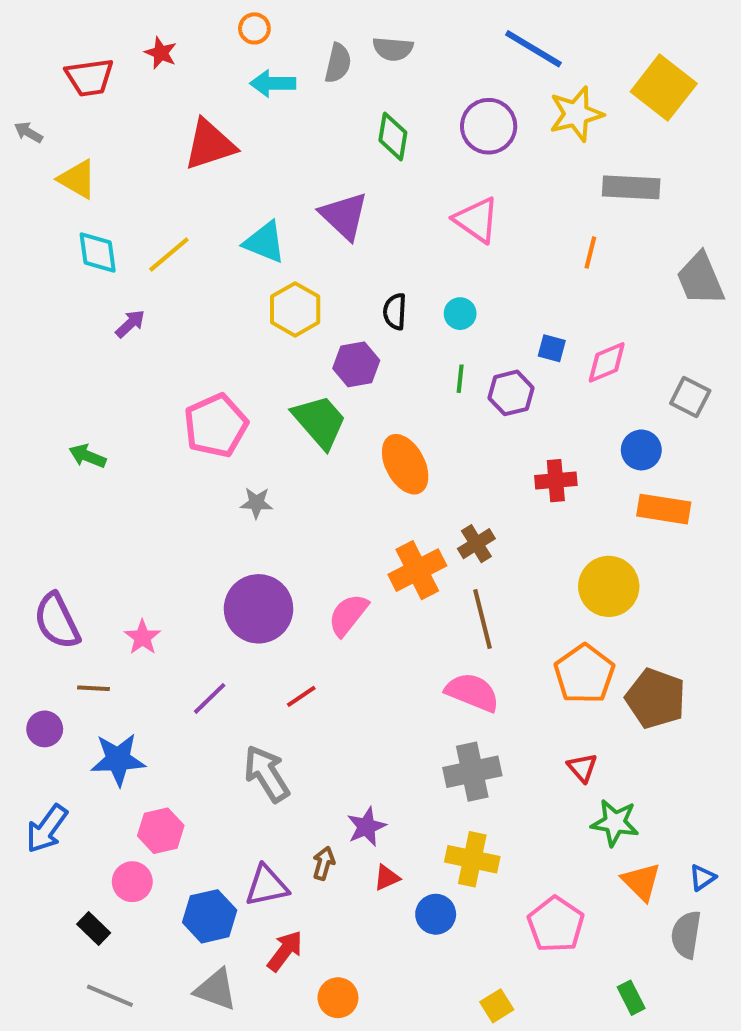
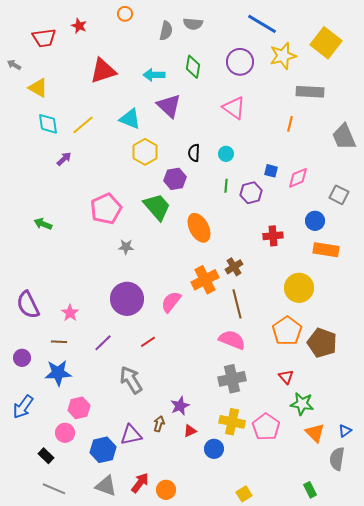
cyan arrow: (273, 83) -> (154, 75), moved
brown line: (94, 688) -> (59, 342), moved
pink pentagon: (556, 924) -> (266, 427), moved
red arrow: (285, 951) -> (140, 483), moved

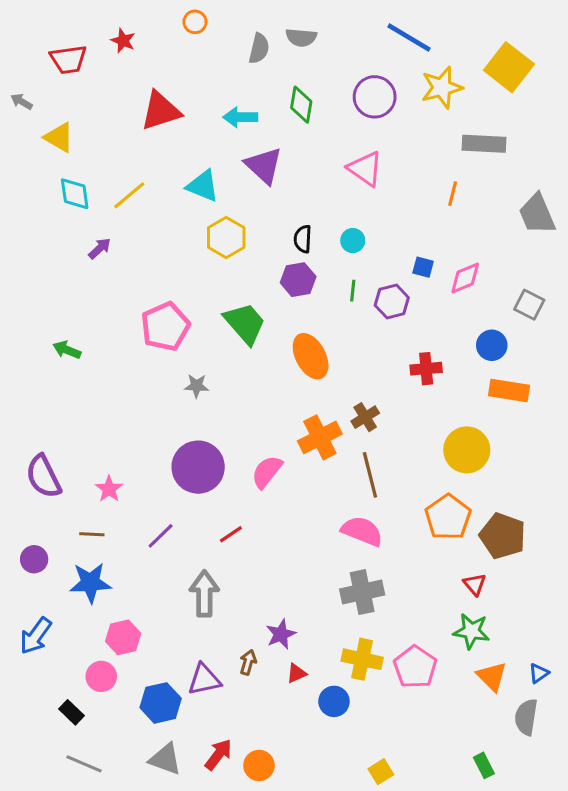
purple hexagon: (175, 179) -> (298, 280), moved
red triangle: (286, 377) -> (475, 584), moved
gray arrow: (131, 380) -> (204, 594), turned 32

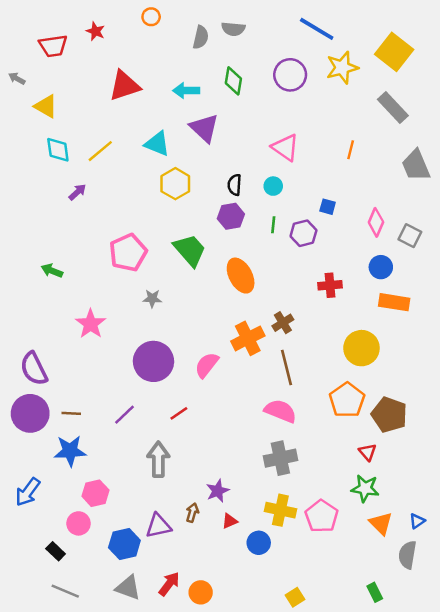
gray rectangle: (484, 144) -> (393, 107), moved, turned 44
pink triangle: (365, 169) -> (285, 147), moved
pink diamond: (465, 278) -> (376, 222), moved, turned -44
pink star: (109, 489) -> (91, 324), moved, size x1.4
purple circle: (34, 559) -> (30, 413), moved, size x1.8

